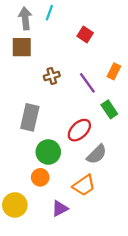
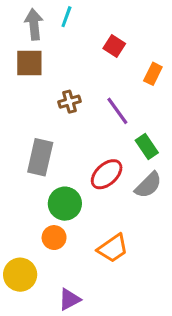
orange rectangle: (114, 71) -> (153, 74), moved
gray semicircle: (97, 154) -> (148, 185), moved
purple triangle: (60, 208) -> (70, 299), moved

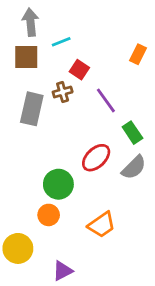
cyan line: (66, 17) -> (61, 42), moved, turned 48
red square: (114, 46) -> (79, 70), moved
orange rectangle: (153, 74) -> (138, 54), moved
gray rectangle: (40, 157) -> (32, 109), moved

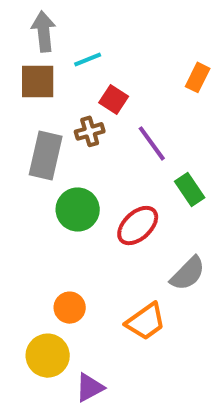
gray semicircle: (134, 167) -> (188, 274), moved
green circle: (58, 184) -> (78, 210), moved
yellow circle: (18, 248) -> (48, 356), moved

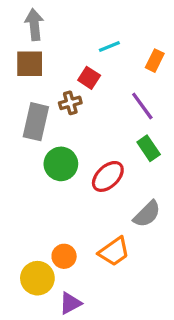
cyan line: (88, 59) -> (109, 47), moved
purple line: (152, 143) -> (142, 106), moved
orange circle: (70, 308) -> (64, 256), moved

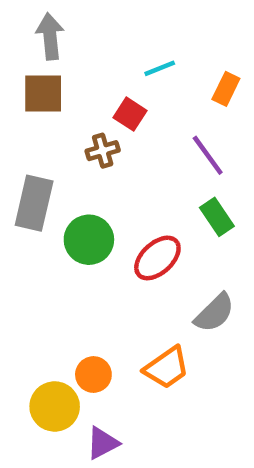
gray rectangle: (36, 122) -> (34, 203), moved

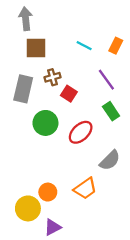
cyan line: (160, 68) -> (84, 46), moved, turned 49
brown square: (43, 93) -> (36, 48), moved
red square: (130, 114) -> (69, 94), moved
gray rectangle: (34, 203) -> (23, 89), moved

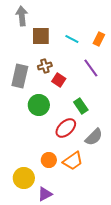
brown square: (36, 48) -> (41, 36), moved
green rectangle: (111, 111) -> (81, 106), moved
red ellipse: (81, 132) -> (66, 128), moved
orange circle: (48, 192) -> (49, 160), moved

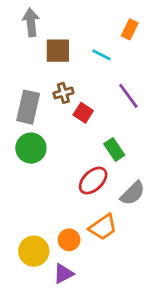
orange rectangle: (99, 39) -> (130, 29), moved
green circle: (39, 105) -> (31, 148), moved
orange circle: (49, 160) -> (69, 240), moved

